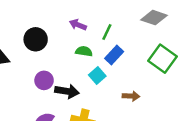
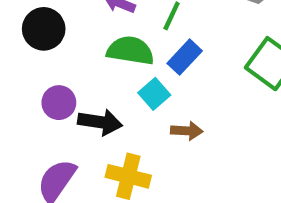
green semicircle: (84, 51) -> (130, 51), size x1.5
brown arrow: (131, 96) -> (187, 131), moved

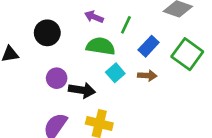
blue rectangle: (185, 57) -> (149, 46), moved
brown arrow: (187, 131) -> (147, 75), moved

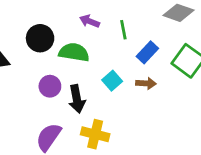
green line: (126, 25) -> (123, 30), turned -36
green semicircle: (101, 46) -> (74, 52), moved
black arrow: (82, 90) -> (77, 99), turned 70

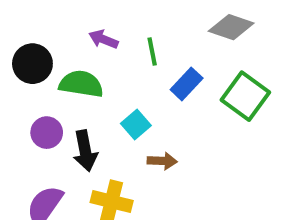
brown arrow: (146, 83) -> (162, 161), moved

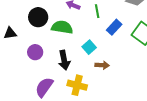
purple circle: (47, 133) -> (35, 52), moved

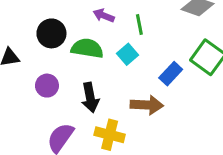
blue rectangle: (114, 27) -> (171, 74), moved
cyan square: (89, 47) -> (127, 54), moved
brown arrow: (102, 65) -> (147, 105), size x1.5

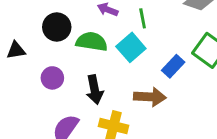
cyan square: (127, 54) -> (131, 47), size x1.4

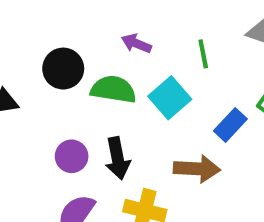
green line: (143, 18) -> (203, 54), moved
purple circle: (52, 78) -> (72, 156), moved

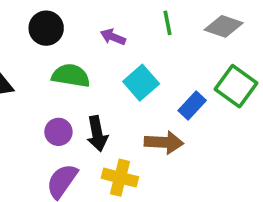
green line: (203, 54) -> (167, 23), moved
black circle: (63, 69) -> (46, 28), moved
green semicircle: (113, 89) -> (71, 76), moved

